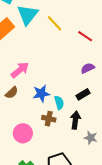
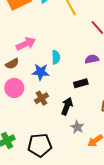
cyan semicircle: (59, 103) -> (56, 57), moved
brown cross: (49, 119) -> (42, 98), turned 32
pink circle: (23, 133) -> (14, 88), moved

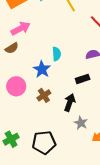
pink arrow: (26, 44) -> (21, 28), moved
brown semicircle: (12, 64) -> (12, 48), moved
blue star: (41, 72) -> (42, 69), turned 30

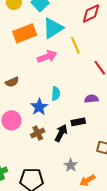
pink arrow: (21, 28) -> (47, 57), moved
black arrow: (70, 102) -> (61, 133), moved

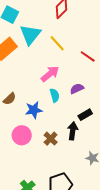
pink arrow: (47, 57) -> (50, 74), moved
purple semicircle: (91, 99) -> (77, 89), moved
blue star: (39, 107) -> (34, 110), moved, turned -30

